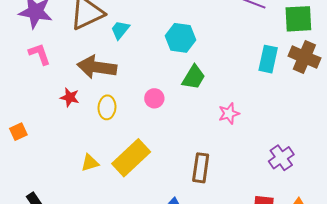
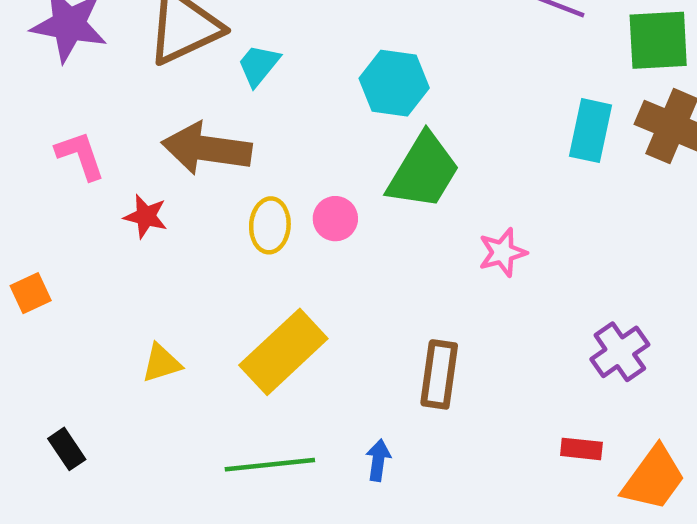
pink L-shape: (40, 54) -> (80, 155), moved
green trapezoid: (194, 77) -> (423, 171), size x1.4
yellow ellipse: (107, 107) -> (270, 225), moved
yellow triangle: (90, 163) -> (162, 363), moved

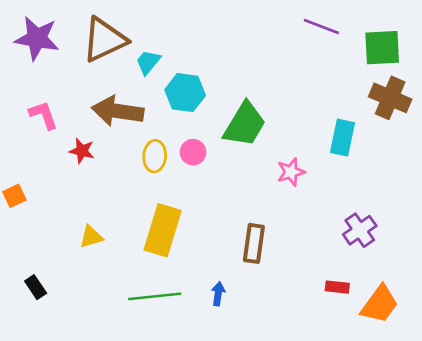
cyan hexagon: (394, 83) -> (185, 93), moved
cyan rectangle: (590, 131) -> (343, 138), moved
yellow rectangle: (283, 352) -> (163, 230), turned -30

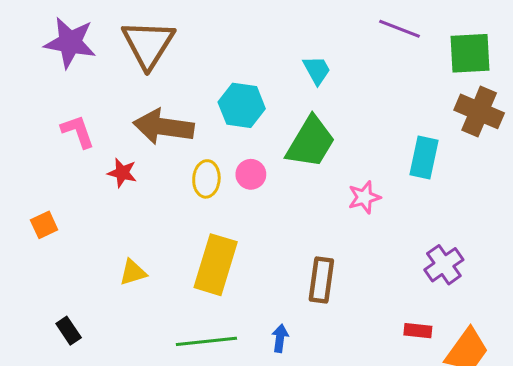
brown triangle: (104, 40) -> (148, 44), turned -33
cyan trapezoid: (148, 62) -> (317, 70), moved, turned 112

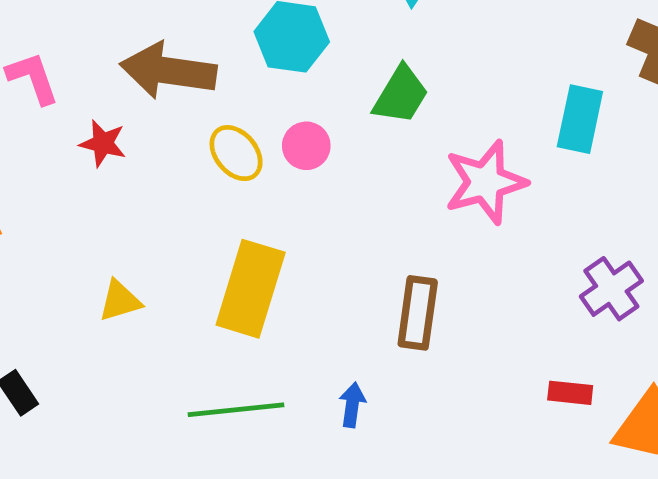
green trapezoid: (311, 142) -> (401, 95), size x0.7
yellow ellipse: (206, 179) -> (236, 153), turned -44
pink star: (364, 197) -> (485, 182), size x1.6

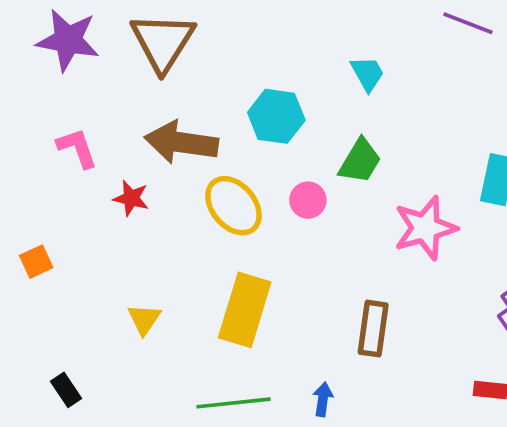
pink circle: (306, 146) -> (308, 200), moved
yellow ellipse: (236, 153) -> (233, 206), size x1.4
yellow triangle: (120, 301) -> (144, 319), turned -39

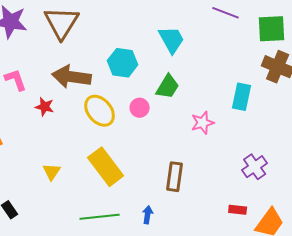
cyan trapezoid: (367, 74) -> (172, 40), size x1.4
pink star: (425, 228) -> (203, 123), size x0.7
yellow rectangle: (245, 310) -> (106, 167), turned -54

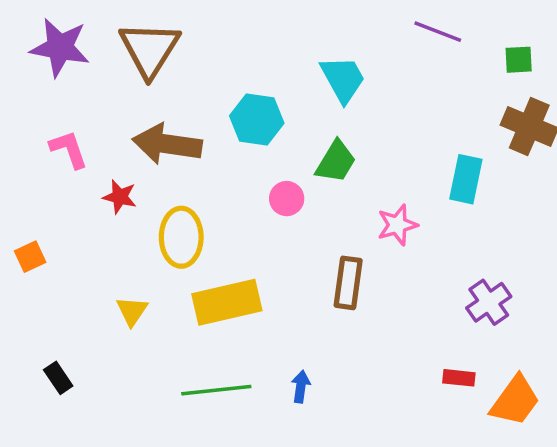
green square: (272, 29) -> (519, 60), size x0.6
yellow ellipse: (100, 111) -> (181, 237), moved, turned 40
yellow rectangle: (106, 167) -> (227, 302), turned -66
brown rectangle: (175, 177) -> (348, 283), moved

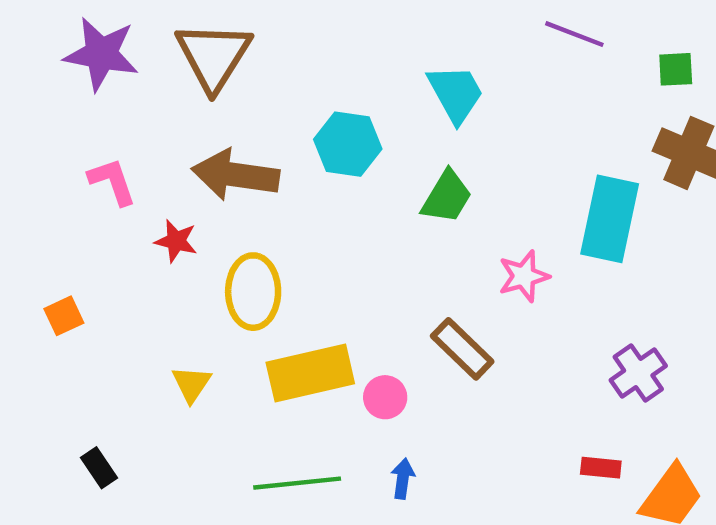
cyan rectangle: (466, 179) -> (610, 219), size x1.4
pink circle: (287, 199) -> (385, 397), moved
brown rectangle: (348, 283) -> (462, 349), turned -54

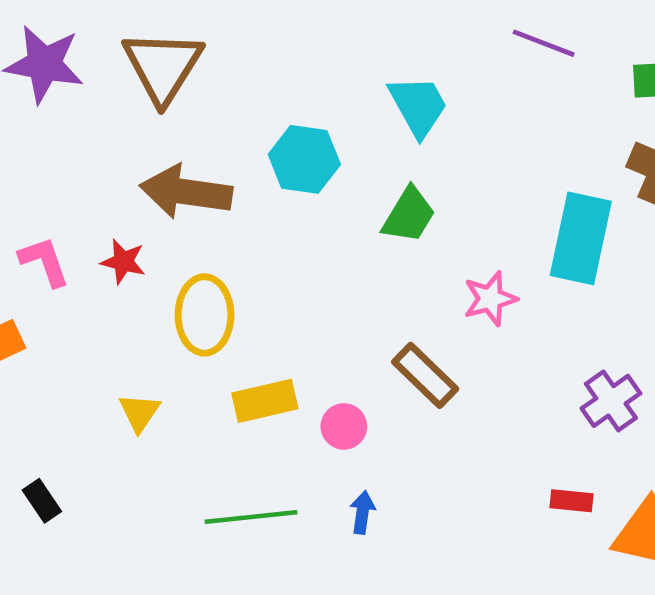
pink L-shape: (112, 182) -> (44, 262), moved
yellow rectangle: (310, 373) -> (265, 401), size x0.7

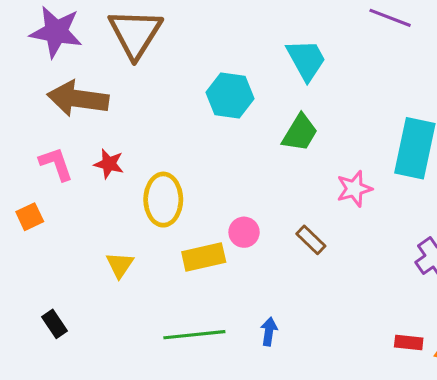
brown arrow: (186, 192) -> (78, 99), moved
brown rectangle: (425, 375) -> (311, 240), size x0.7
pink circle: (344, 426) -> (244, 232), moved
red rectangle: (571, 501) -> (409, 342), moved

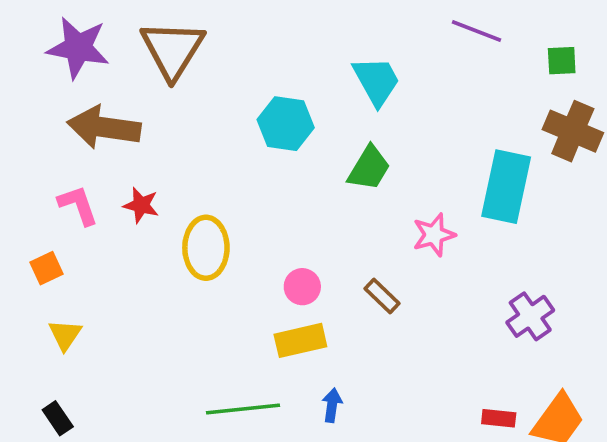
yellow rectangle: (204, 257) -> (300, 340), moved
yellow triangle: (120, 265) -> (65, 335), moved
black rectangle: (55, 324) -> (58, 418), moved

